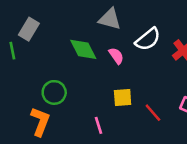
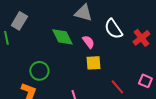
white semicircle: (148, 39) -> (113, 29), turned 95
yellow square: (123, 98) -> (93, 63), moved

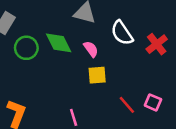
green circle: (39, 71) -> (26, 48), moved
pink square: (145, 81) -> (153, 102), moved

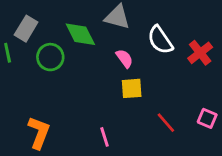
green diamond: (59, 43) -> (80, 34), moved
pink square: (153, 102) -> (207, 118), moved

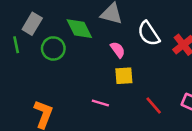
pink line: (105, 137) -> (100, 103), moved, turned -56

